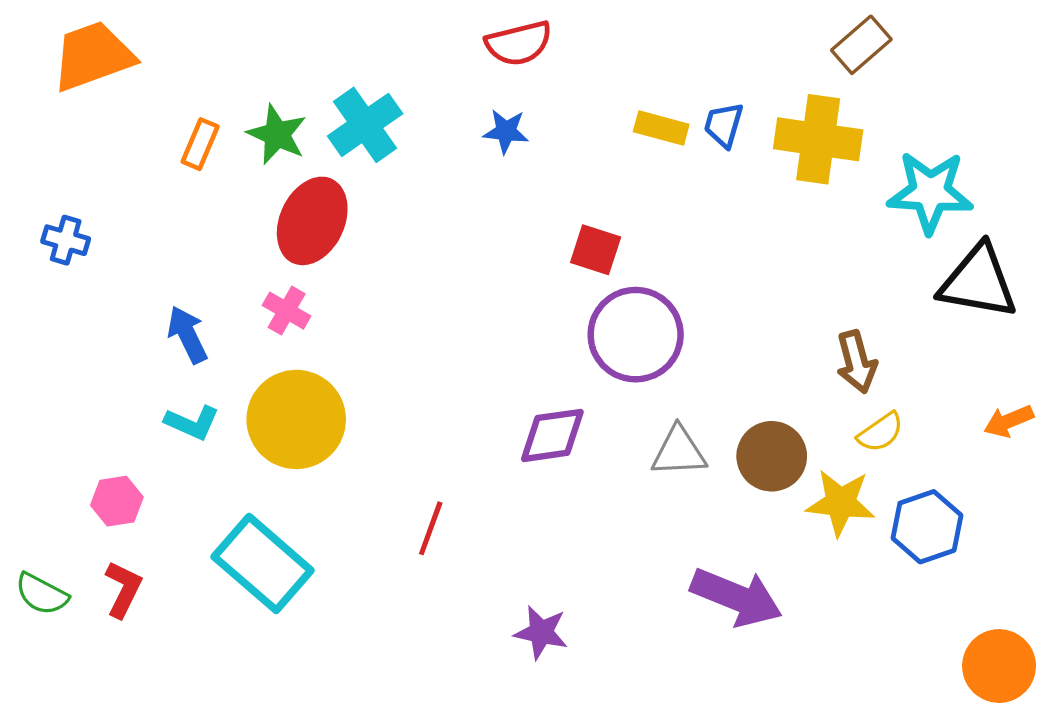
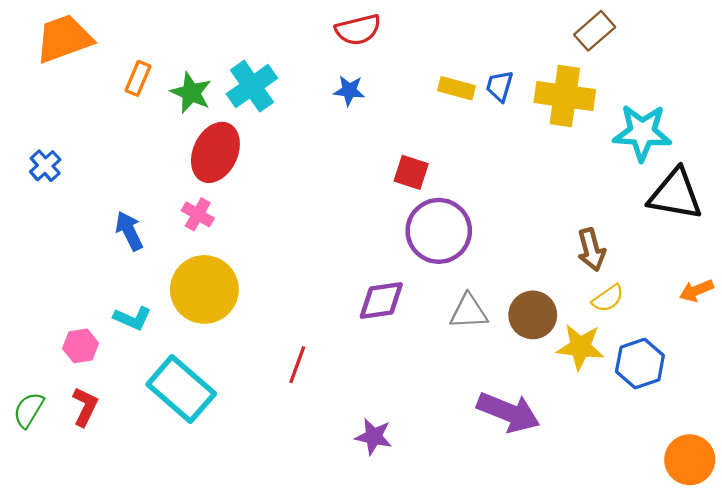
orange rectangle: (200, 144) -> (138, 78), moved
blue cross: (66, 240) -> (45, 166), turned 32
cyan L-shape: (192, 423) -> (133, 318), moved
green semicircle: (42, 594) -> (29, 410), turned 93

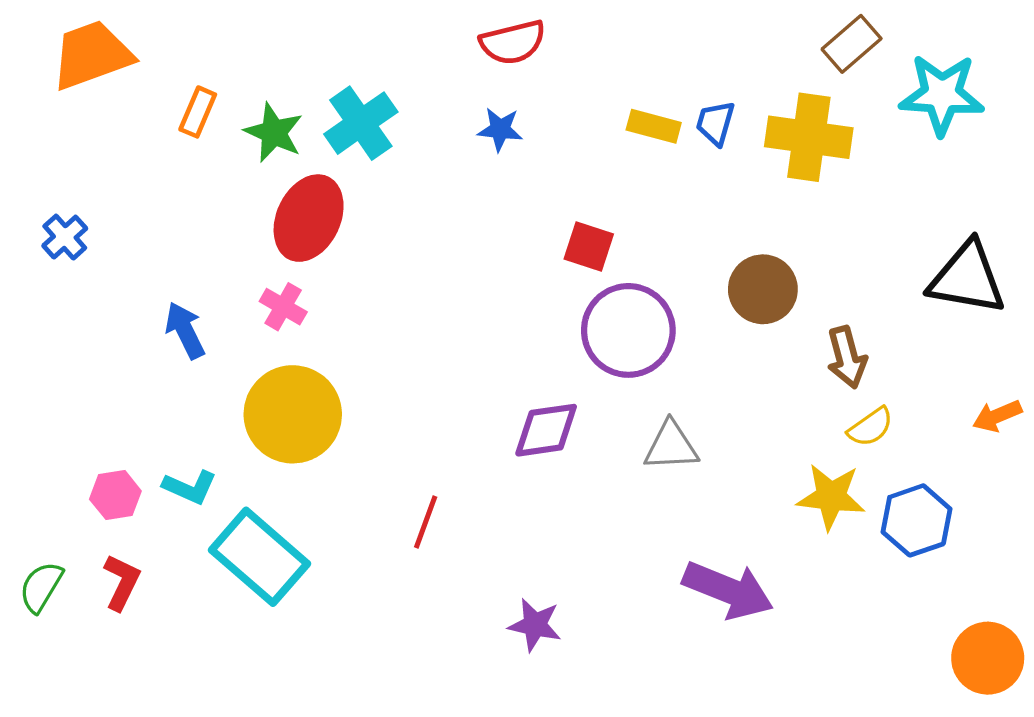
cyan star: (642, 132) -> (942, 95), moved
brown circle: (533, 315) -> (763, 289), moved
cyan L-shape: (133, 318) -> (190, 487), moved

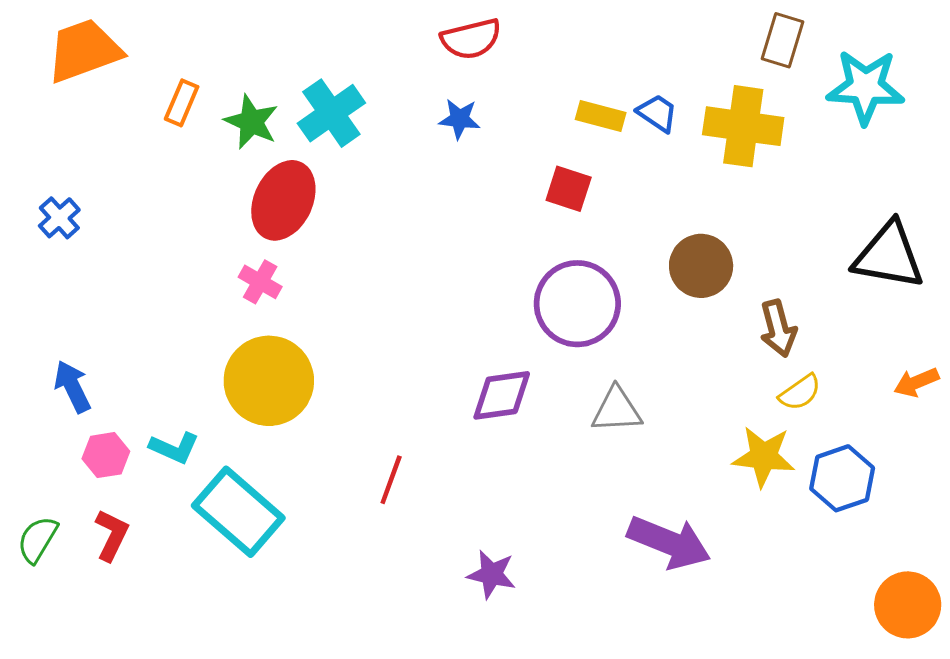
brown rectangle: (852, 44) -> (783, 40), turned -32
blue trapezoid: (715, 123) -> (657, 113), turned 108
red square: (589, 247) -> (569, 189), moved
blue arrow: (185, 330) -> (72, 387), moved

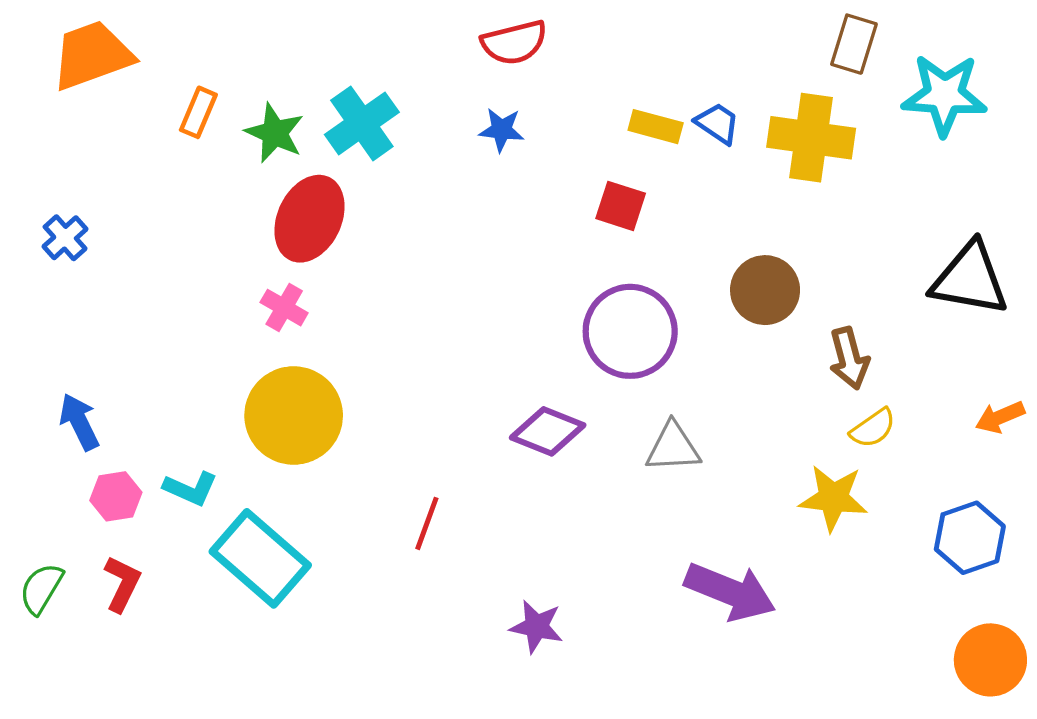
purple diamond: (502, 395) -> (548, 431), turned 30
blue hexagon: (842, 478) -> (970, 538), moved

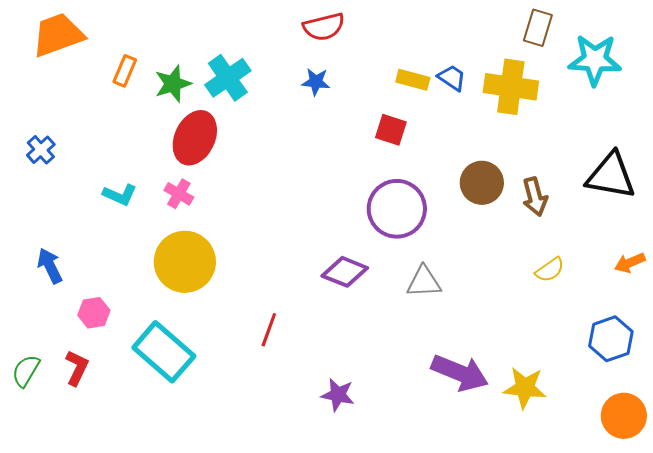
green star: (275, 133) -> (173, 84), turned 30
brown arrow: (849, 358) -> (535, 197), moved
cyan L-shape: (190, 488) -> (120, 195), moved
pink hexagon: (116, 496) -> (94, 313), moved
yellow star: (833, 498) -> (525, 388), moved

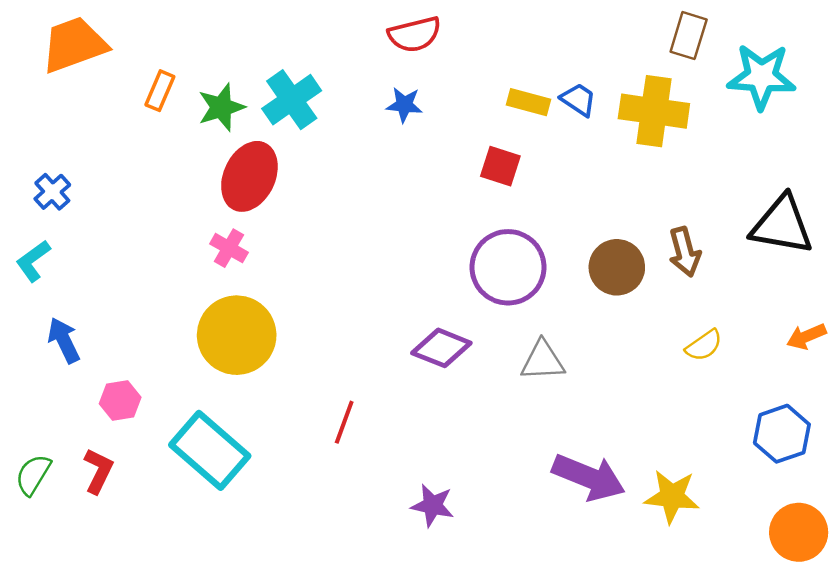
brown circle: (482, 183) -> (617, 267), moved
cyan L-shape: (120, 195) -> (33, 261), moved, turned 120

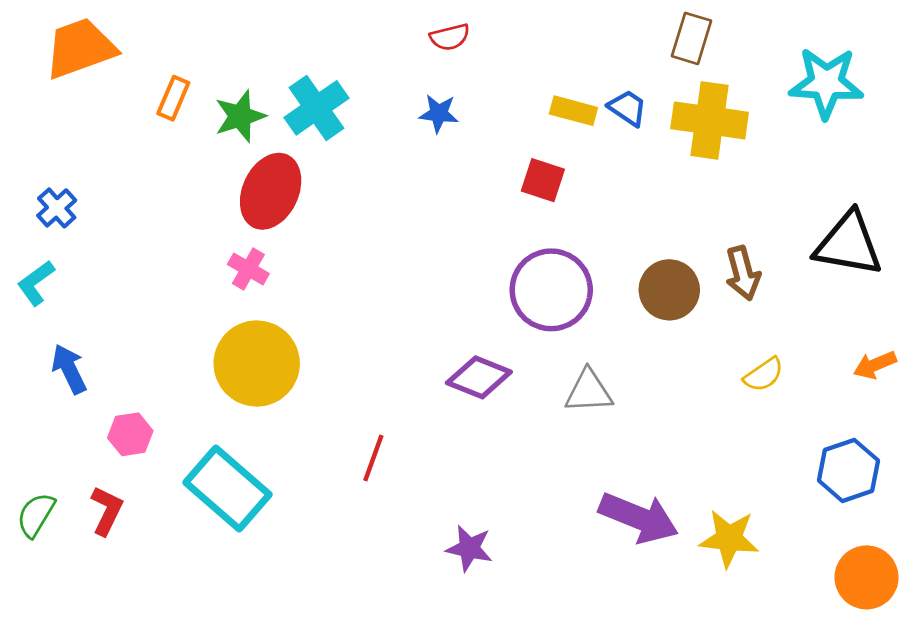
red semicircle: (415, 34) -> (450, 37), size x0.7
brown rectangle: (689, 36) -> (691, 38), moved

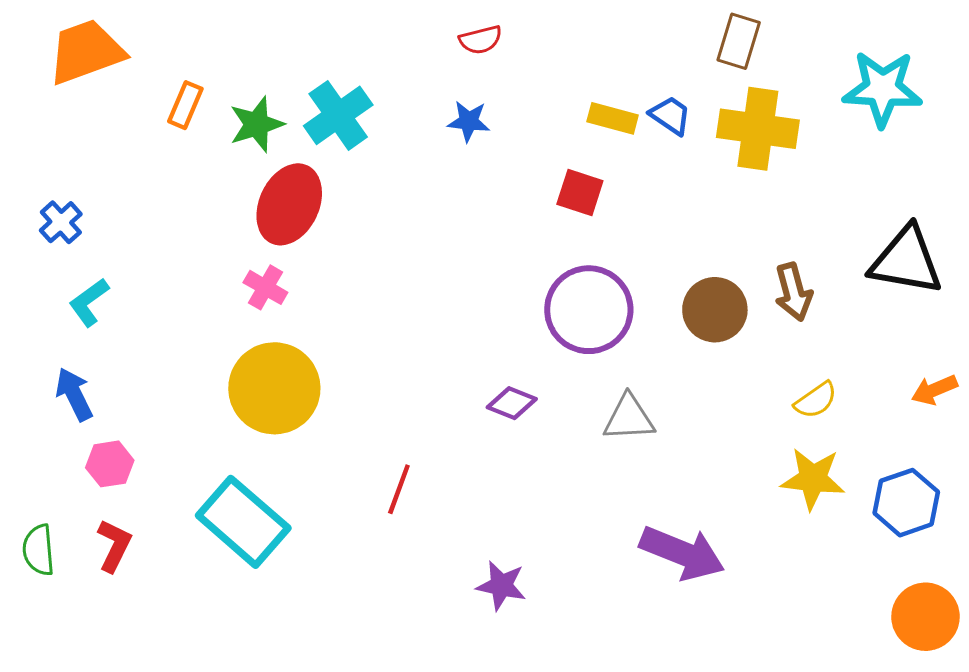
cyan L-shape: (36, 283) -> (89, 302), moved
purple diamond: (479, 377) -> (512, 403), size x0.7
pink hexagon: (130, 434) -> (110, 464), moved
green semicircle: (36, 515) -> (39, 550), turned -36
yellow star: (729, 539) -> (813, 479), moved

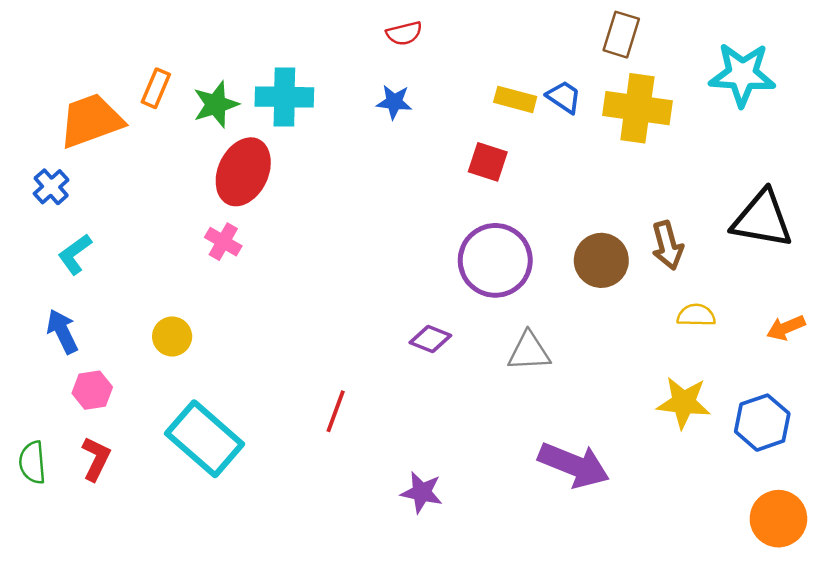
orange trapezoid: (86, 52) -> (91, 121), moved
cyan cross: (338, 115) -> (284, 97), turned 36
yellow circle: (274, 388) -> (172, 336), moved, size x0.5
yellow semicircle: (816, 400) -> (696, 315), moved, turned -144

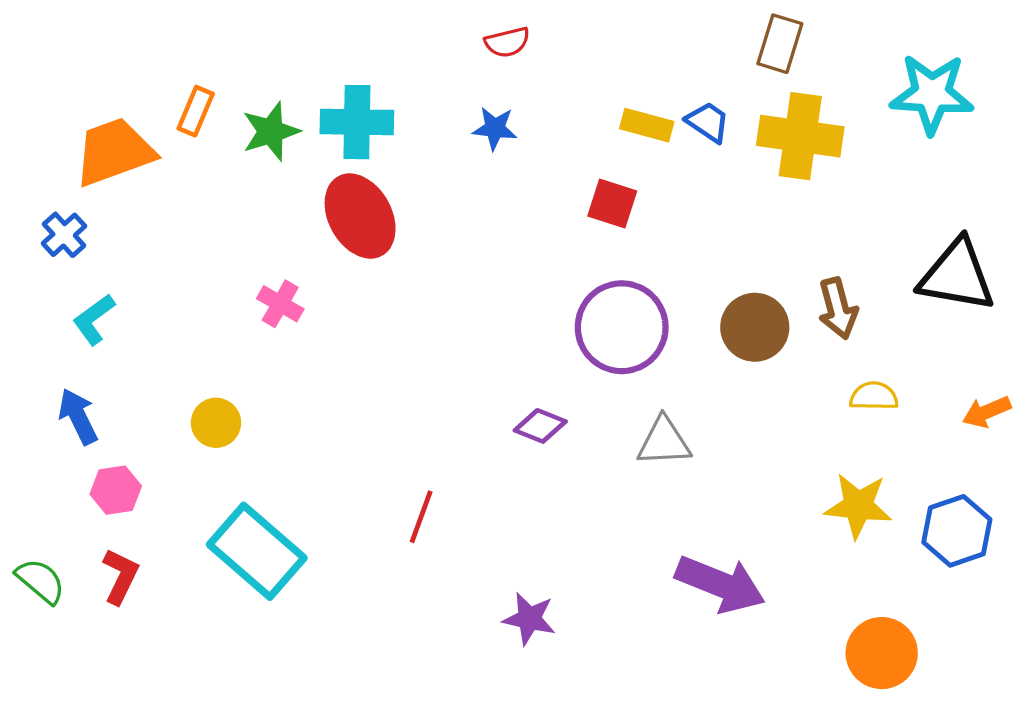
red ellipse: (243, 172) -> (360, 216), moved, turned -54
green semicircle: (32, 462) -> (41, 581), turned 135
orange circle: (778, 519) -> (882, 653), moved

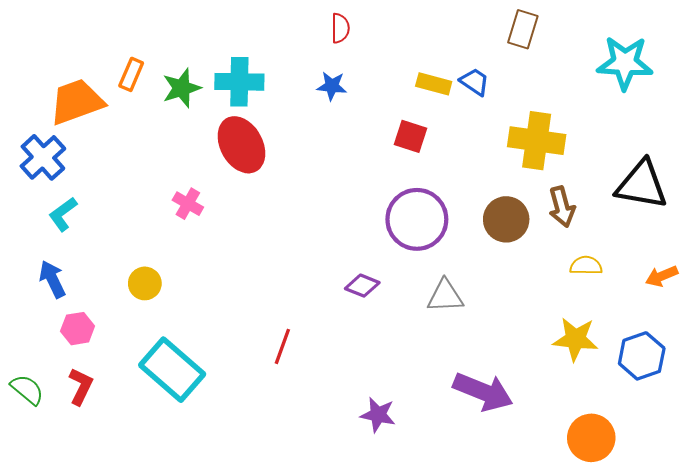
red semicircle: (507, 42) -> (340, 28), turned -76
yellow cross: (800, 136) -> (537, 141), moved
blue cross: (64, 235) -> (43, 157), size x1.5
purple star: (529, 619) -> (378, 415), moved

